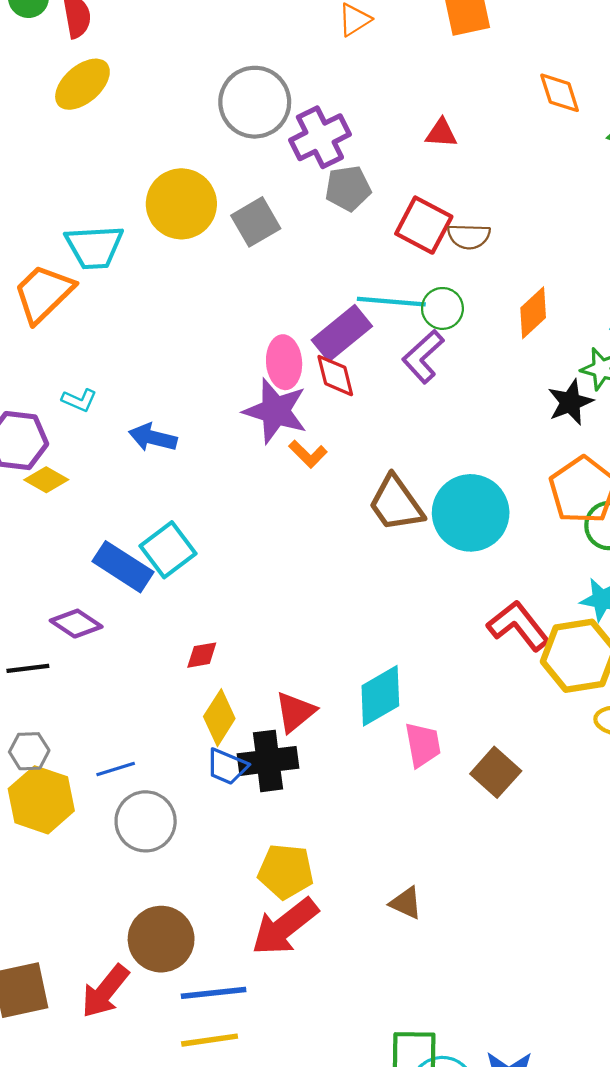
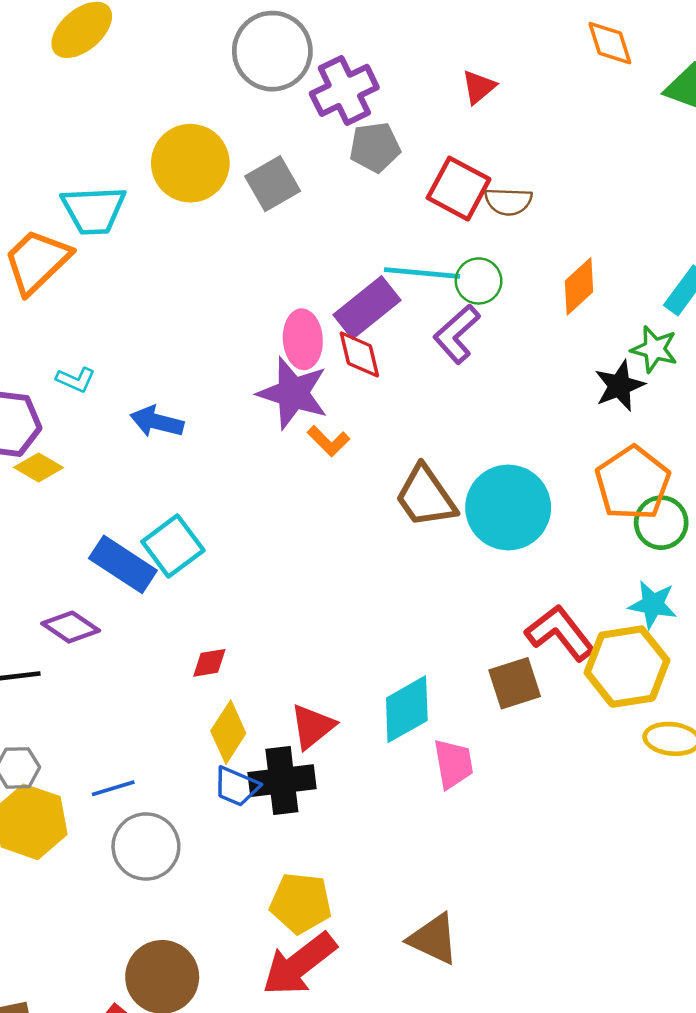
red triangle: (441, 133) -> (479, 87), turned -44
brown square: (496, 772) -> (515, 683), moved, turned 30
brown triangle: (406, 903) -> (433, 939), size x1.4

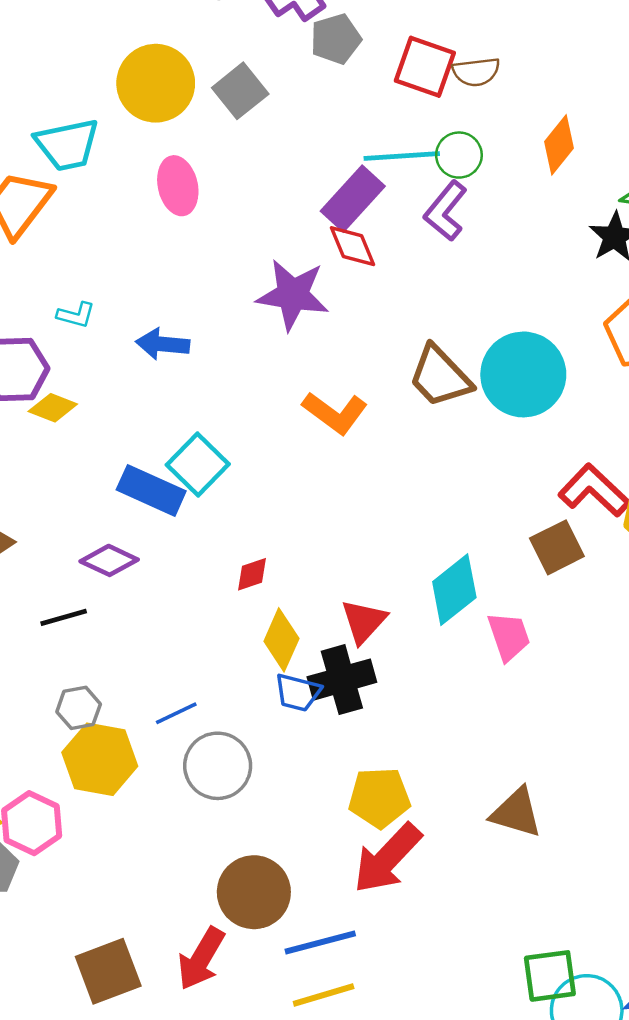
pink ellipse: (303, 339) -> (178, 186), moved
orange L-shape: (328, 441) -> (335, 413), moved, size x1.5

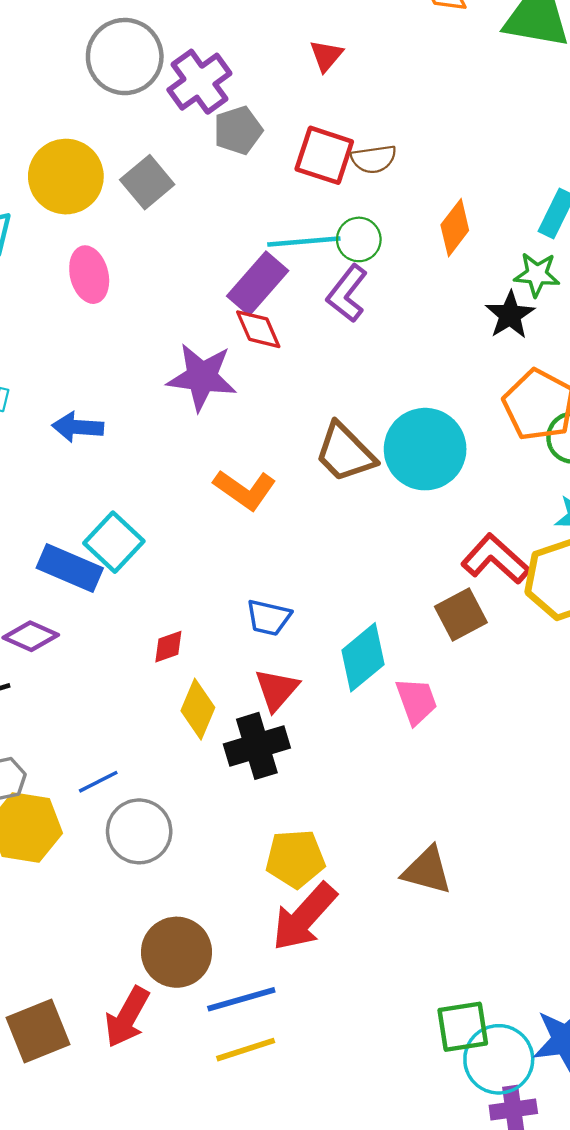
blue trapezoid: (298, 692) -> (269, 618), moved

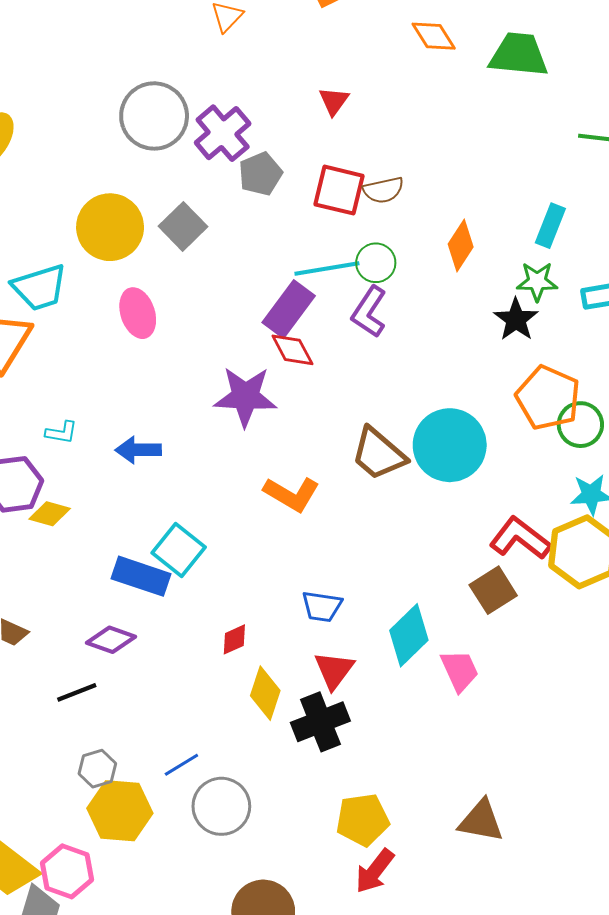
red arrow: (304, 917) -> (375, 871), size x0.7

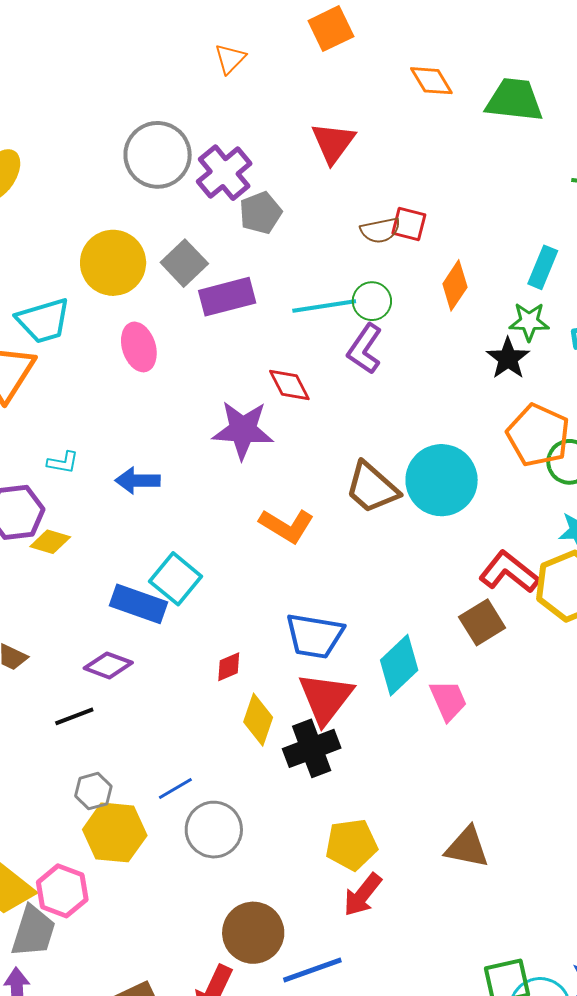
red triangle: (334, 101) -> (333, 143), size x1.5
red square: (339, 190) -> (409, 224), moved, size x0.7
purple rectangle: (289, 309) -> (227, 297), moved, turned 38
blue trapezoid: (322, 606) -> (315, 636), size x1.5
red triangle: (334, 670) -> (326, 698), size x1.4

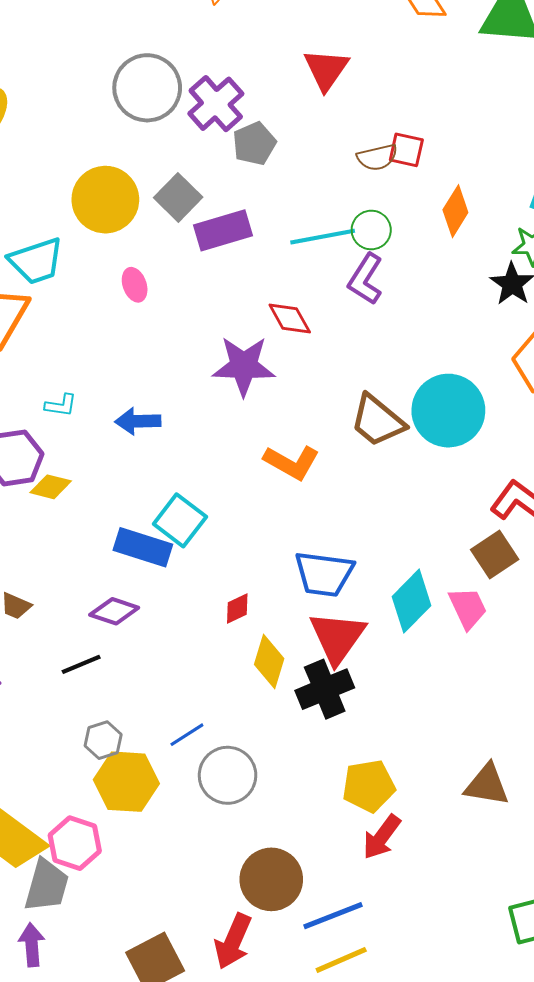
pink ellipse: (139, 347) -> (135, 285), size x0.7
pink trapezoid: (448, 700) -> (468, 608), moved

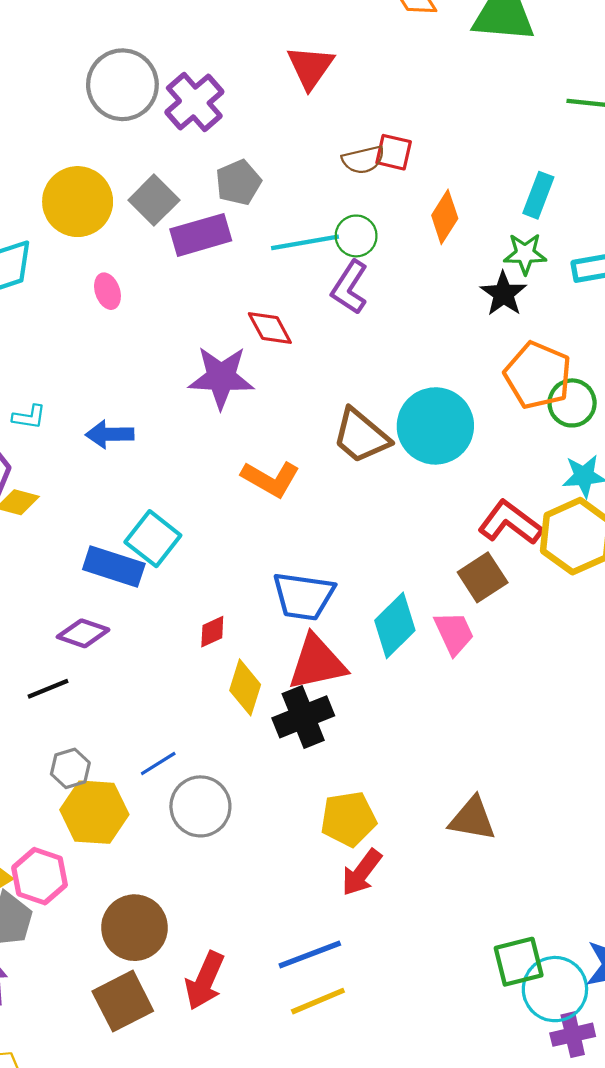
gray pentagon: (254, 144) -> (238, 183), moved
red triangle: (337, 637) -> (317, 663), turned 42
brown circle: (271, 879) -> (134, 928), moved

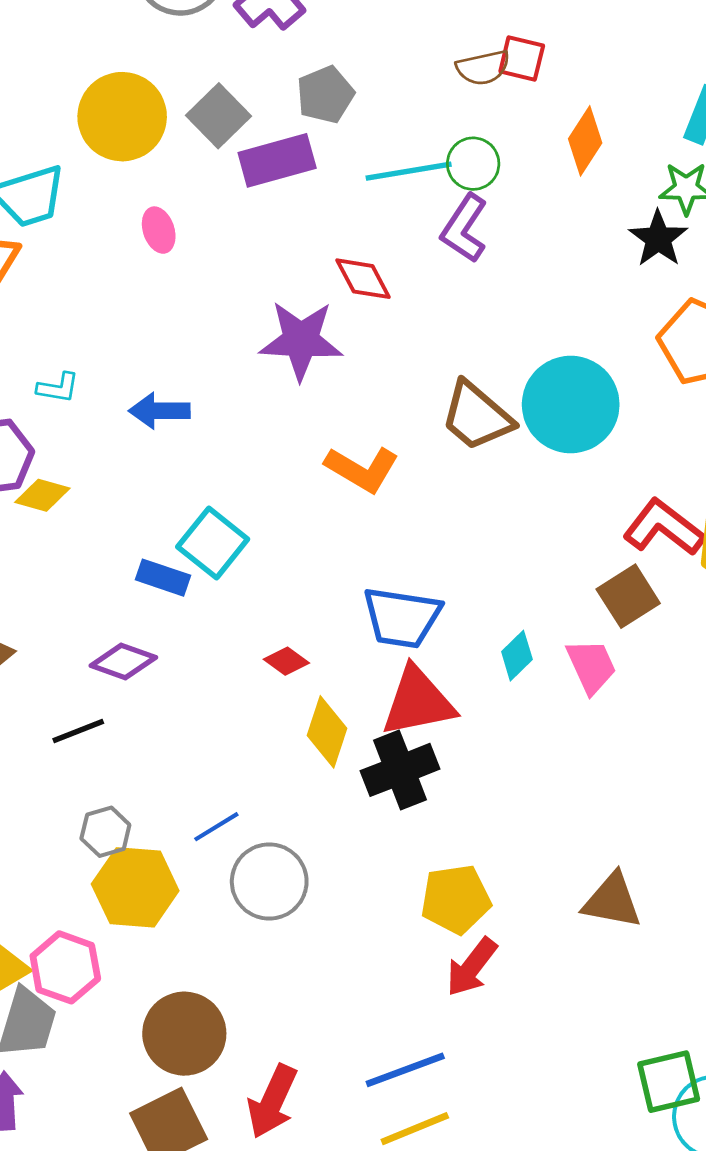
blue rectangle: (114, 566) -> (163, 578), size x0.7
cyan diamond: (395, 625) -> (517, 656), size x0.6
red diamond: (212, 632) -> (286, 661), turned 60

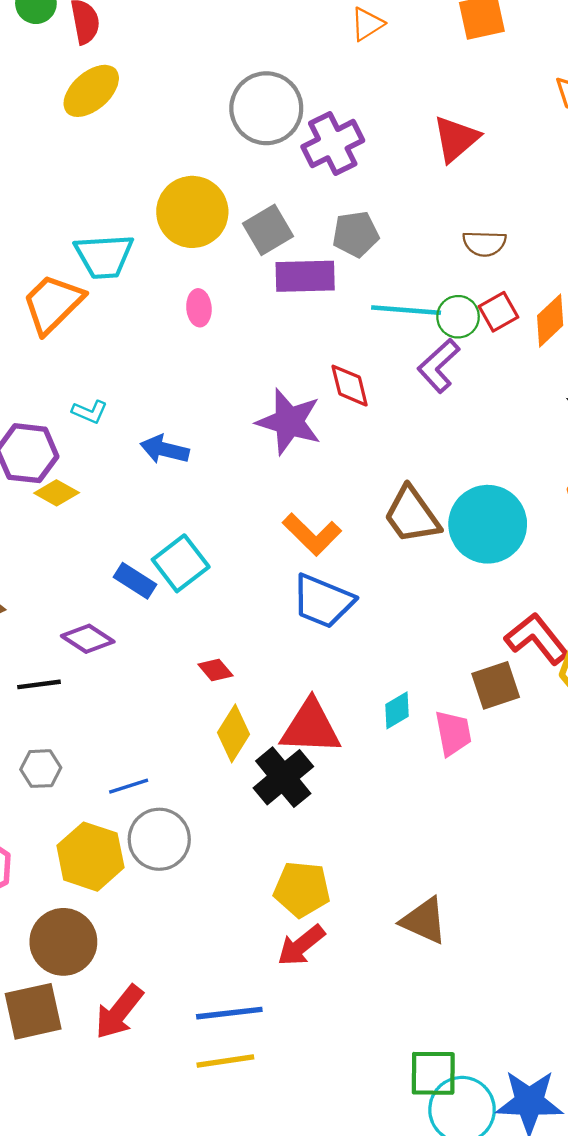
red square: (522, 58) -> (498, 312), moved, turned 33
blue trapezoid: (402, 618) -> (323, 601), moved
black cross: (400, 770) -> (283, 777), turned -32
yellow hexagon: (135, 887) -> (90, 857), moved

